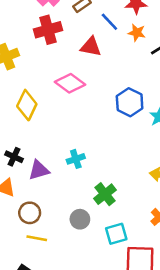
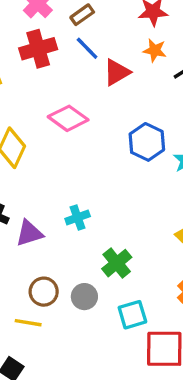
blue line: (109, 22) -> (87, 48), moved
red triangle: (91, 47) -> (117, 72), moved, turned -40
brown circle: (30, 213) -> (44, 292), moved

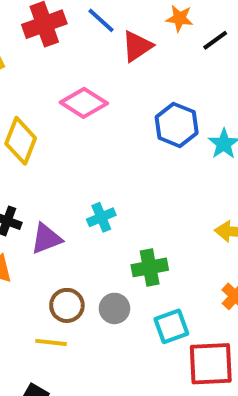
green cross: (117, 263) -> (150, 267), turned 32

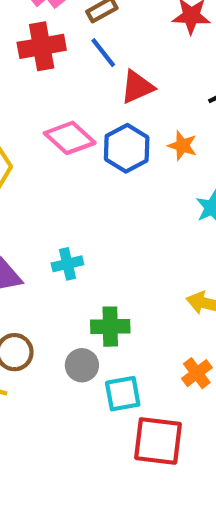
orange star: (180, 18) -> (182, 146), moved
blue hexagon: (177, 125) -> (127, 148), moved
gray circle: (114, 308) -> (82, 365), moved

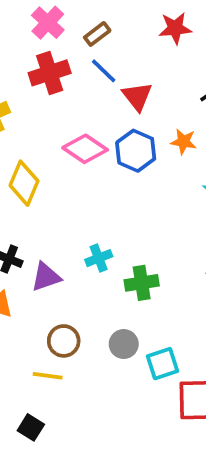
red triangle: (137, 87) -> (137, 96), turned -36
green cross: (110, 327) -> (142, 283), moved

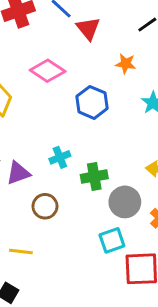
blue hexagon: (136, 151) -> (92, 102), moved
brown circle: (64, 341) -> (45, 206), moved
gray circle: (124, 344) -> (125, 202), moved, size x1.4

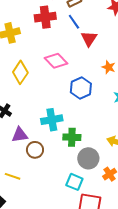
cyan cross: (60, 157) -> (52, 120), size x1.5
purple triangle: (18, 173) -> (20, 135), moved
cyan square: (112, 240) -> (74, 182), turned 30

